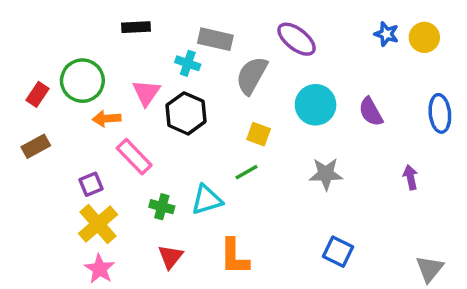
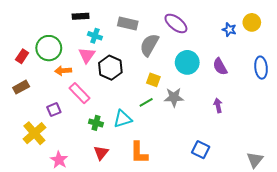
blue star: (386, 34) -> (229, 30), moved
cyan cross: (188, 63) -> (95, 36), moved
gray star: (326, 174) -> (174, 97), moved
purple arrow: (411, 177) -> (218, 105), moved
yellow cross: (98, 224) -> (34, 133), moved

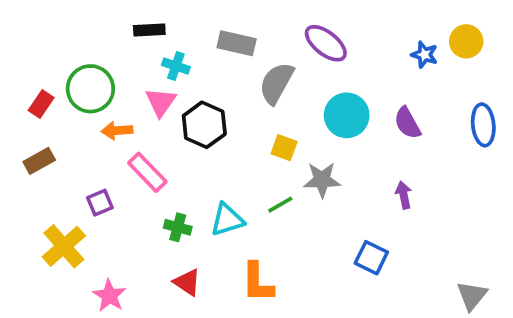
green line: (146, 102) -> (280, 205), moved
blue square: (201, 150) -> (371, 258), moved
red triangle: (101, 153) -> (187, 282), turned -35

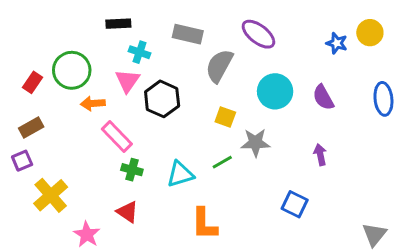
purple square: (100, 203) -> (22, 161), moved
green cross: (178, 227) -> (132, 170), moved
red triangle: (187, 282) -> (127, 212), moved

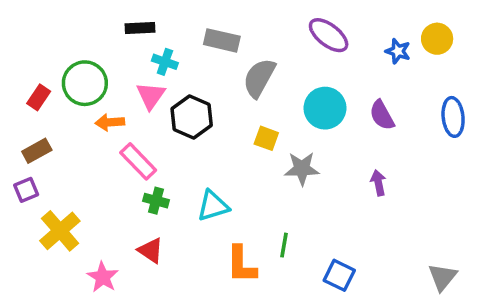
purple ellipse: (258, 34) -> (329, 35), moved
green line: (222, 162) -> (284, 245), moved, turned -50
blue square: (295, 204) -> (339, 275), moved

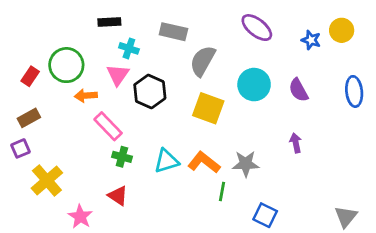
yellow square: (266, 138) -> (208, 108), size x1.6
gray star: (302, 169) -> (246, 164), moved
orange L-shape: (241, 265) -> (204, 162), moved, turned 128

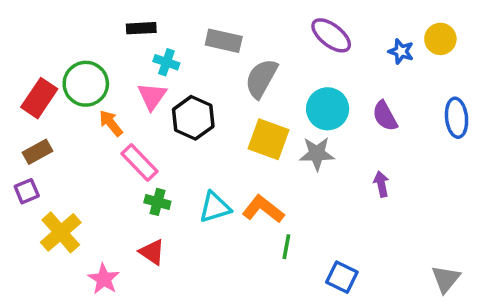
red rectangle: (30, 76) -> (39, 98), size x1.5
orange arrow: (86, 96) -> (111, 123), turned 55
gray star: (246, 164) -> (317, 154), moved

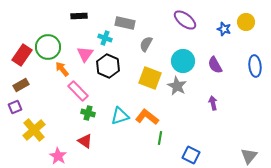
cyan cross: (166, 62) -> (105, 38), moved
gray semicircle: (261, 78) -> (146, 44), size x0.7
gray star: (317, 154) -> (177, 86), turned 30

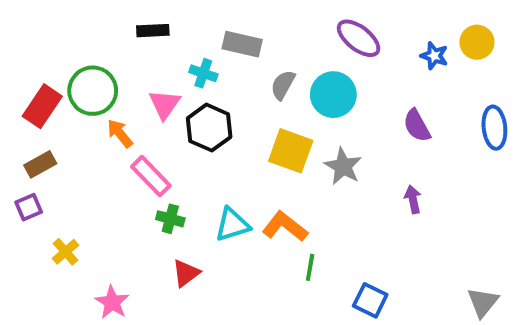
cyan circle: (183, 61) -> (333, 95), moved
yellow cross: (34, 130) -> (65, 252), size x0.6
red triangle: (85, 141) -> (186, 273), moved, turned 49

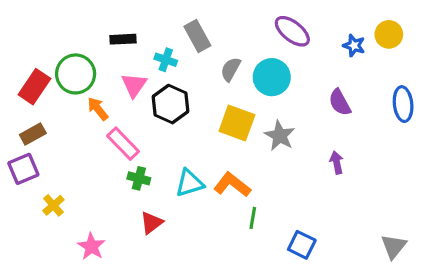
black rectangle: (153, 31) -> (123, 39), moved
gray rectangle: (242, 44) -> (197, 36), turned 48
purple square: (29, 207) -> (23, 169), size x1.4

